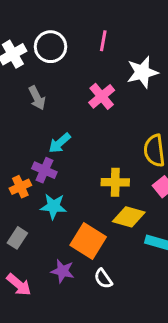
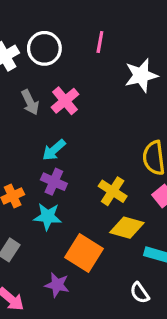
pink cross: (102, 96) -> (65, 101), moved
purple cross: (44, 170) -> (54, 182), moved
yellow cross: (115, 182) -> (113, 191), turned 32
white semicircle: (103, 279) -> (140, 293), moved

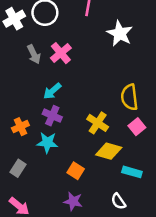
white star: (141, 75) -> (120, 33), turned -30
orange square: (84, 253) -> (76, 171), size x0.6
purple star: (57, 285) -> (73, 201), moved

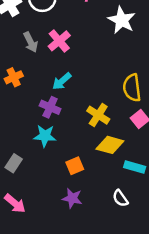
cyan arrow: (52, 91) -> (62, 81), moved
orange cross: (20, 127) -> (14, 77), moved
orange square: (76, 171) -> (75, 166), turned 35

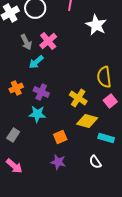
orange cross: (14, 77) -> (16, 88), moved
cyan arrow: (62, 81) -> (36, 62), moved

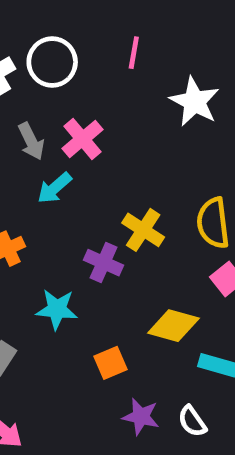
purple cross: (41, 92) -> (104, 263), moved
yellow cross: (78, 98) -> (143, 230), moved
purple star: (58, 162) -> (141, 417), moved

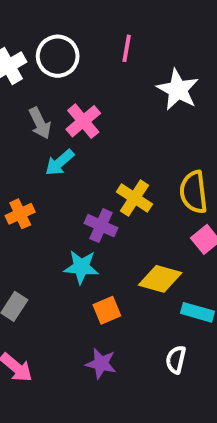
cyan star: (57, 309) -> (81, 267), moved
purple star: (141, 417) -> (101, 364), moved
white semicircle: (192, 421) -> (176, 360), turned 48

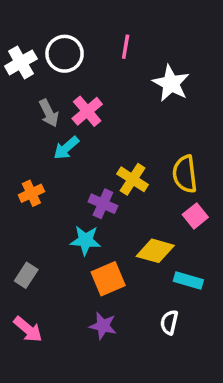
orange square: (107, 310) -> (108, 279), size x1.4

